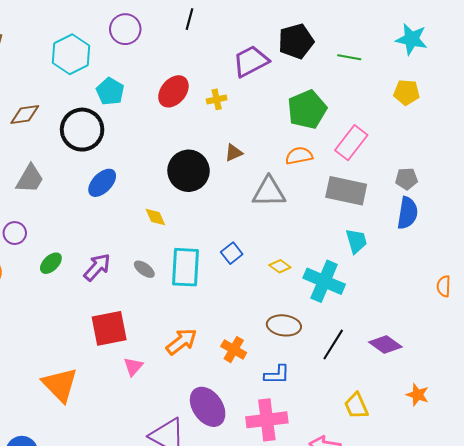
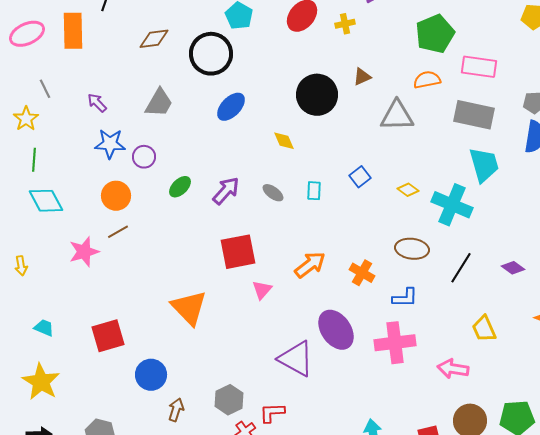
pink rectangle: (351, 143) -> (479, 67), turned 60
cyan trapezoid: (356, 241) -> (484, 165), size x1.4
cyan rectangle: (186, 267) -> (314, 191), size x0.5
purple diamond: (385, 345) -> (513, 268), size x0.7

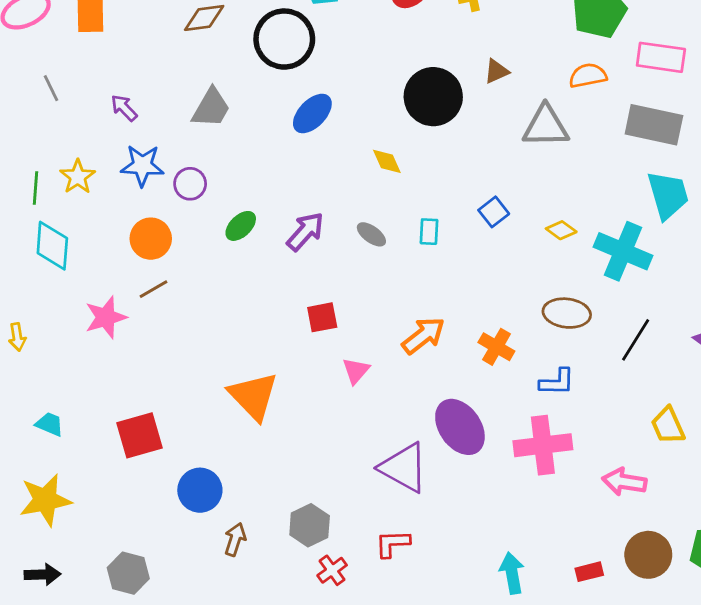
yellow star: (26, 119) -> (78, 177), moved
cyan diamond: (46, 201) -> (52, 246), turned 33
red square: (238, 252) -> (322, 317), size x0.6
yellow star: (41, 382) -> (45, 500), turned 30
red L-shape: (272, 413) -> (392, 544), moved

